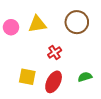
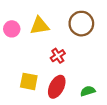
green semicircle: (85, 77) -> (88, 91), moved

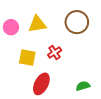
yellow square: (29, 81) -> (27, 58), moved
red ellipse: (57, 87) -> (41, 84), moved

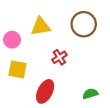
pink circle: (11, 27) -> (12, 40), moved
yellow square: (27, 58) -> (18, 69), moved

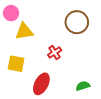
yellow triangle: (41, 26) -> (24, 31), moved
pink circle: (12, 40) -> (11, 13), moved

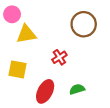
green semicircle: (83, 86) -> (77, 89), moved

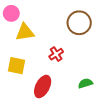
green semicircle: (77, 89) -> (85, 83), moved

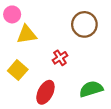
yellow square: (16, 66) -> (18, 70), turned 30
green semicircle: (85, 83) -> (91, 89), size x1.5

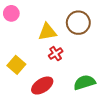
yellow triangle: (27, 34) -> (47, 32), moved
red ellipse: (45, 92) -> (42, 86), turned 30

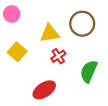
yellow square: (16, 65) -> (17, 52), moved
green semicircle: (84, 82) -> (89, 71), moved, turned -50

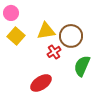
brown circle: (82, 24) -> (71, 36), moved
yellow square: (17, 52) -> (16, 36), moved

